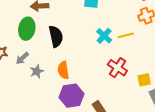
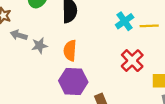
gray arrow: (22, 58) -> (19, 35), moved, turned 48

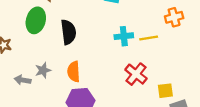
cyan cross: (125, 21) -> (124, 36), turned 36
gray arrow: (19, 35) -> (23, 80), moved

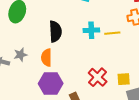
black semicircle: (68, 32) -> (55, 31), moved
red cross: (136, 74) -> (98, 77), moved

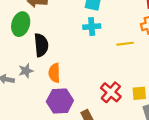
cyan cross: (91, 30) -> (92, 27), moved
black semicircle: (55, 31) -> (41, 45), moved

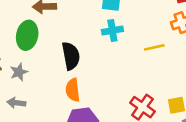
black semicircle: (41, 45) -> (71, 56), moved
gray star: (26, 71) -> (19, 72), moved

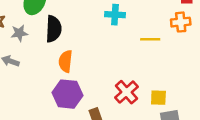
black semicircle: (71, 56) -> (54, 29), moved

